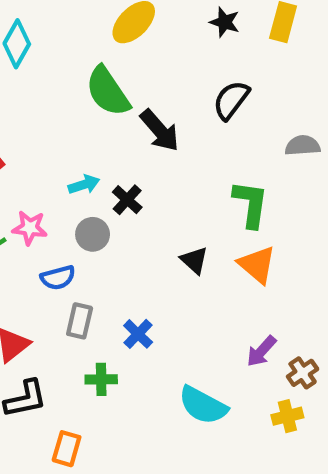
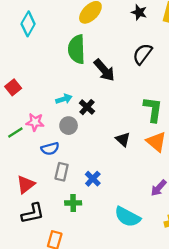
green semicircle: (108, 91) -> (77, 49), turned 32

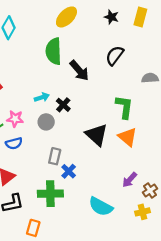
black triangle: (123, 139) -> (96, 135), size x1.6
blue semicircle: (50, 149) -> (14, 143), moved
gray rectangle: (62, 172) -> (55, 156), moved
green cross: (73, 203) -> (50, 194), size x1.6

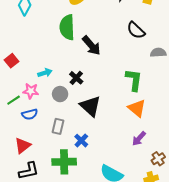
black semicircle: (115, 56) -> (136, 30), moved, turned -84
cyan arrow: (42, 97) -> (45, 73), moved
black triangle: (96, 135) -> (90, 106), moved
gray rectangle: (55, 156) -> (58, 126), moved
purple arrow: (130, 180) -> (139, 139), moved

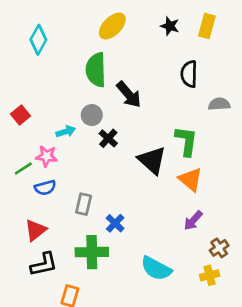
black semicircle: (136, 30) -> (189, 74), turned 48
gray circle: (60, 94) -> (92, 115), moved
black triangle: (90, 106) -> (152, 160), moved

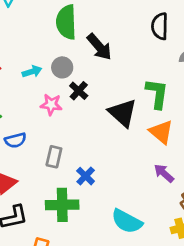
cyan arrow: (66, 132) -> (32, 72), moved
pink star: (47, 156) -> (51, 105), moved
purple arrow: (193, 221) -> (164, 173), turned 90

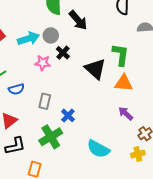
cyan arrow: (32, 72) -> (28, 39), size x1.5
orange triangle: (161, 132) -> (124, 83), turned -36
green cross: (62, 205) -> (51, 137), turned -30

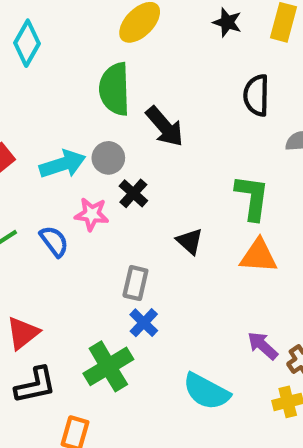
black triangle: (95, 69) -> (190, 241), moved, size x0.6
blue semicircle: (16, 89) -> (54, 241), moved, turned -112
gray rectangle: (45, 101) -> (135, 283), moved
purple arrow: (126, 113) -> (263, 346), moved

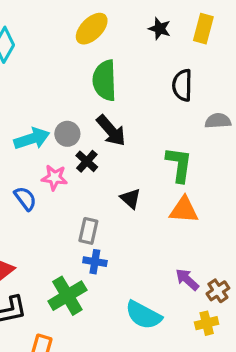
green semicircle: (115, 89) -> (105, 80), moved
black arrow: (165, 127) -> (111, 131), moved
blue cross: (144, 323) -> (95, 262), turned -35

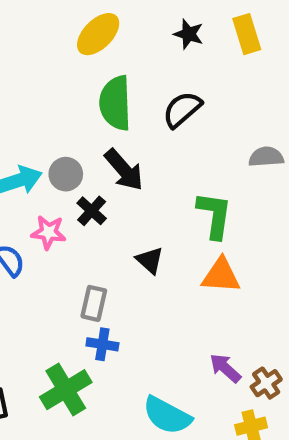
yellow rectangle: (203, 29) -> (247, 34), turned -32
black semicircle: (182, 85) -> (182, 109), moved, turned 48

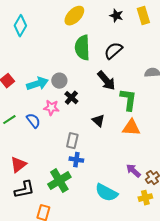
black arrow: (124, 170) -> (106, 81), moved

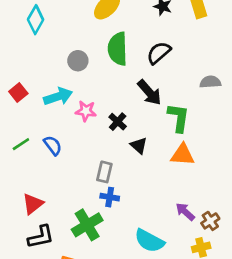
gray circle: (59, 81) -> (78, 61), moved
black cross: (71, 98) -> (118, 122), moved
pink star: (51, 108) -> (86, 111), moved

